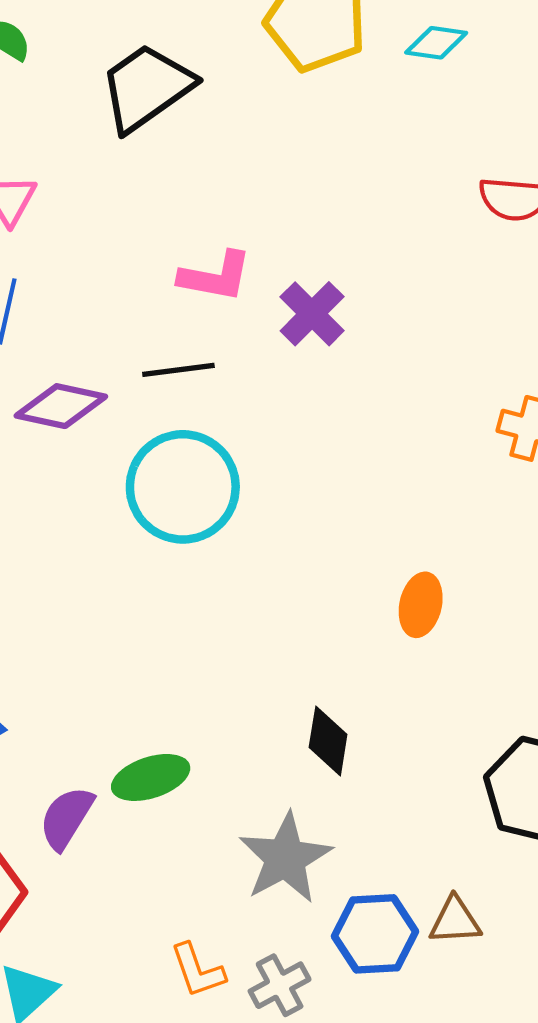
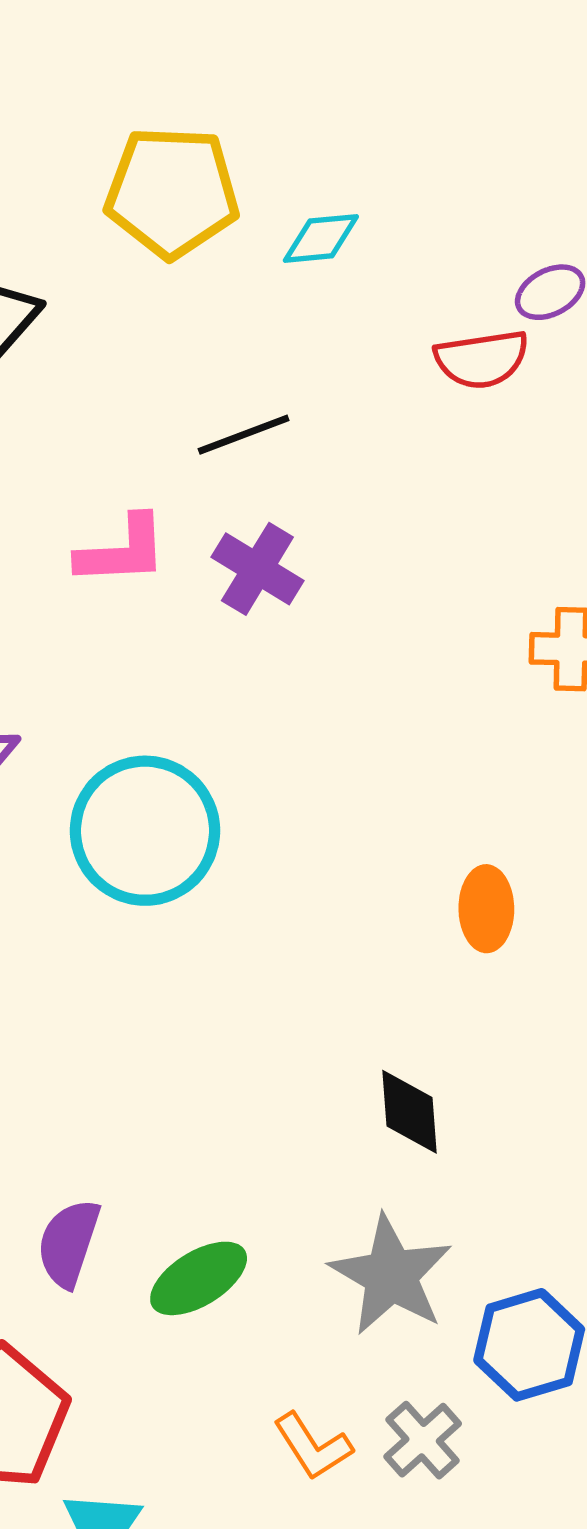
cyan diamond: (436, 43) -> (321, 238), moved
black line: (178, 370) -> (244, 435), moved
green ellipse: (151, 777) -> (199, 1278), moved
purple semicircle: (66, 818) -> (69, 1243), moved

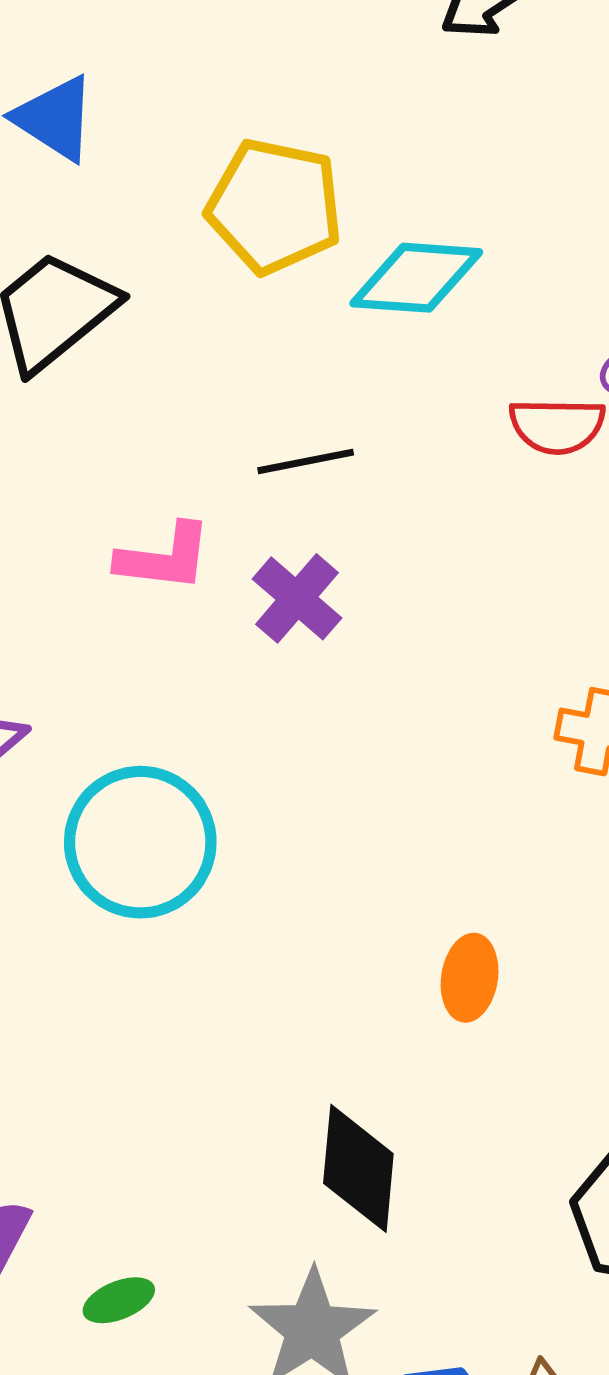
cyan diamond: (321, 238) -> (416, 278), size x1.6
black diamond: (410, 1112) -> (358, 1168), size x1.4
green ellipse: (199, 1278) -> (119, 1300), size x0.7

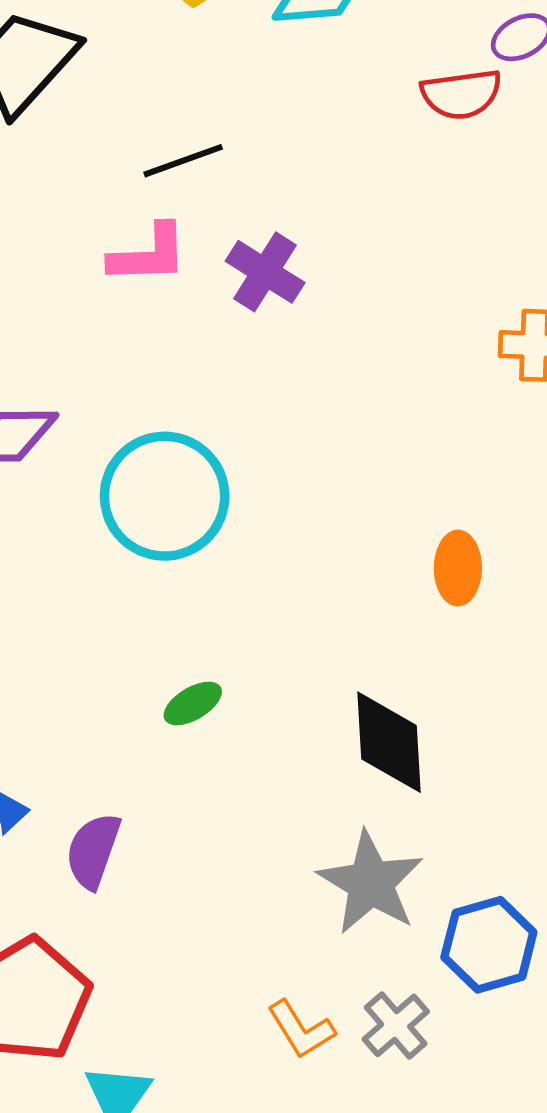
black line: (306, 461) -> (183, 161), moved
green ellipse: (119, 1300) -> (193, 703), moved

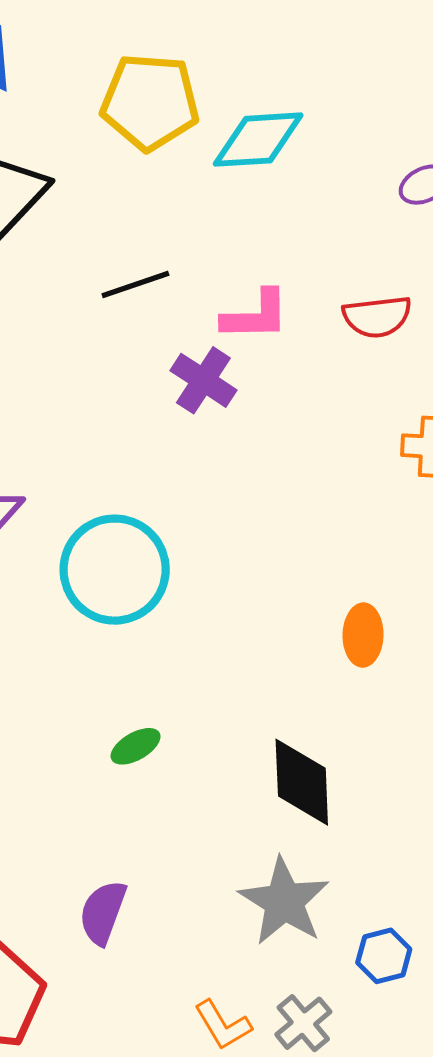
red semicircle: (461, 94) -> (377, 317), moved
pink L-shape: (149, 254) -> (255, 315), moved
purple semicircle: (93, 851) -> (103, 912), moved
blue hexagon: (489, 945) -> (384, 956), size x0.7

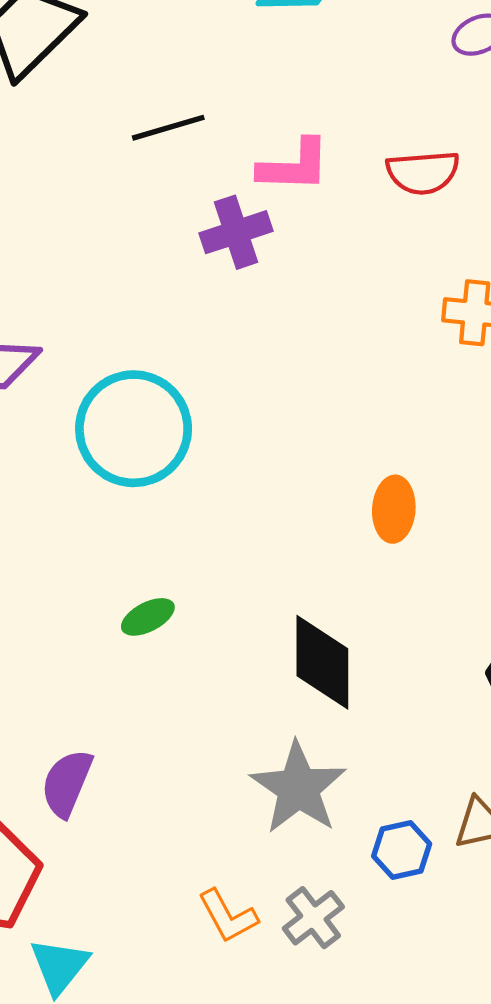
purple cross: (203, 380) -> (236, 232), turned 36
purple semicircle: (103, 912) -> (67, 783), moved

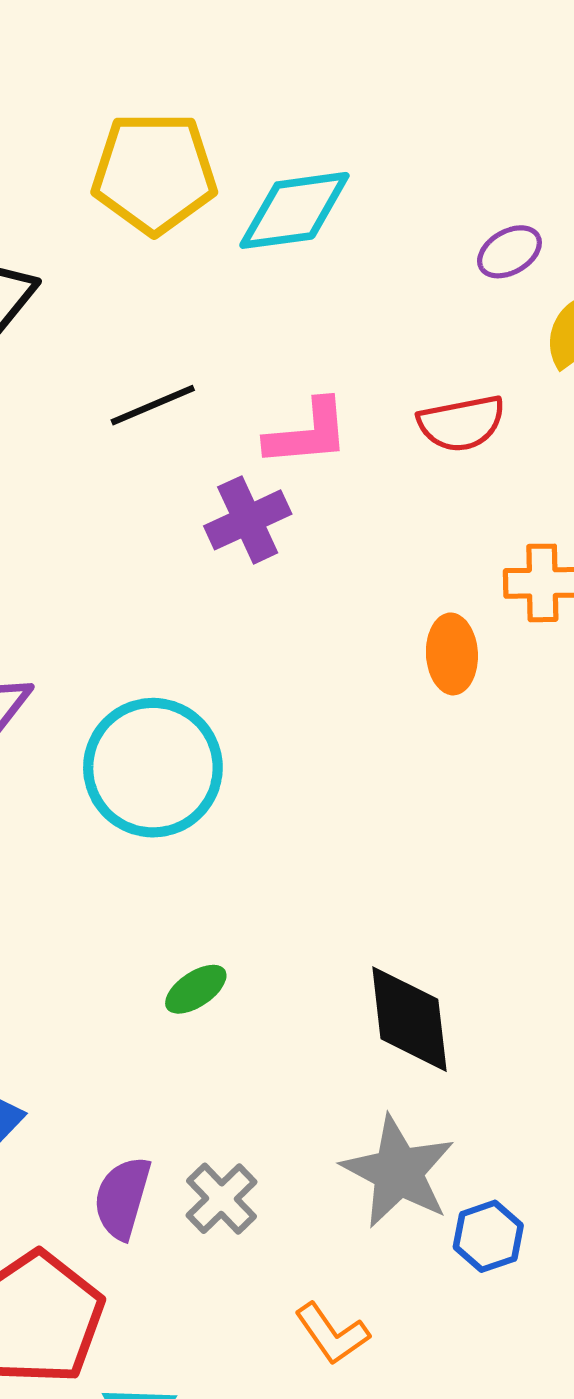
orange ellipse: (394, 509) -> (452, 654), moved
blue hexagon: (402, 850) -> (488, 1236), moved
gray cross: (313, 918) -> (222, 1199), moved

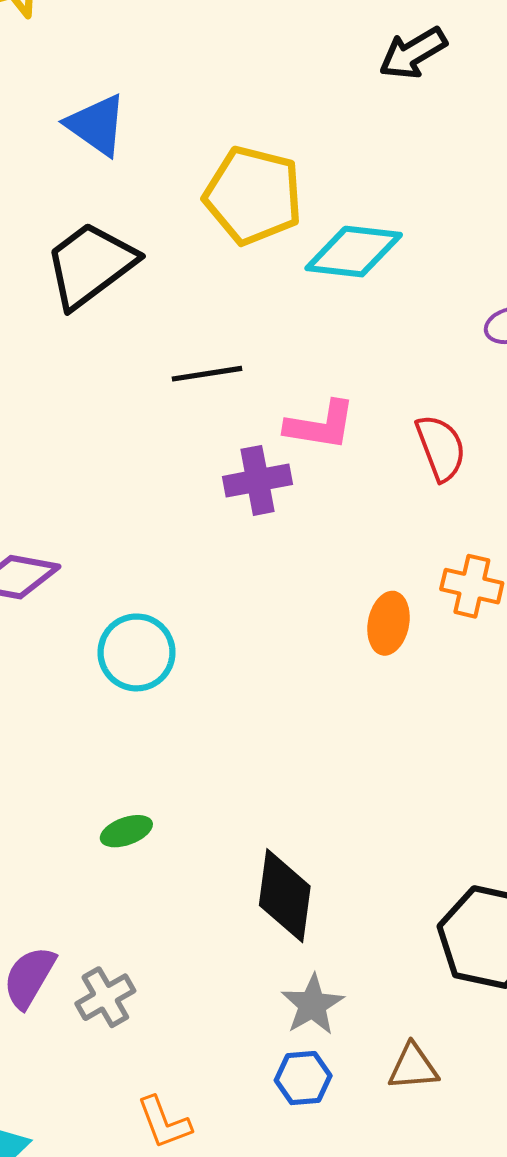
red semicircle: (461, 423) -> (441, 448), turned -114
cyan circle: (153, 768) -> (137, 652), size x0.7
gray star: (398, 1172) -> (312, 1005), moved, size x0.7

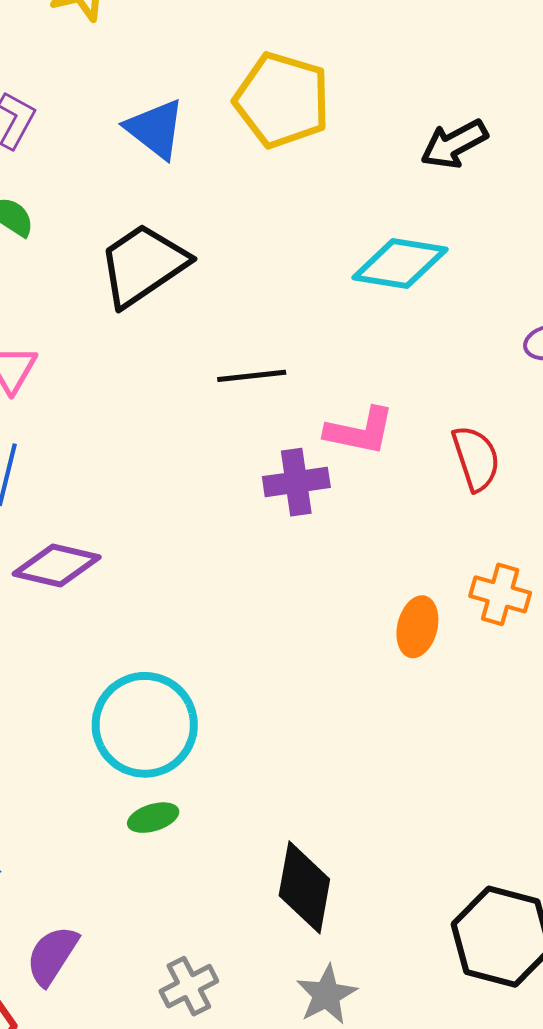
black arrow: (413, 53) -> (454, 144), moved
yellow pentagon: (253, 195) -> (282, 100), moved
cyan circle: (137, 652) -> (145, 725), moved, size x1.4
gray cross: (105, 997) -> (189, 986), moved

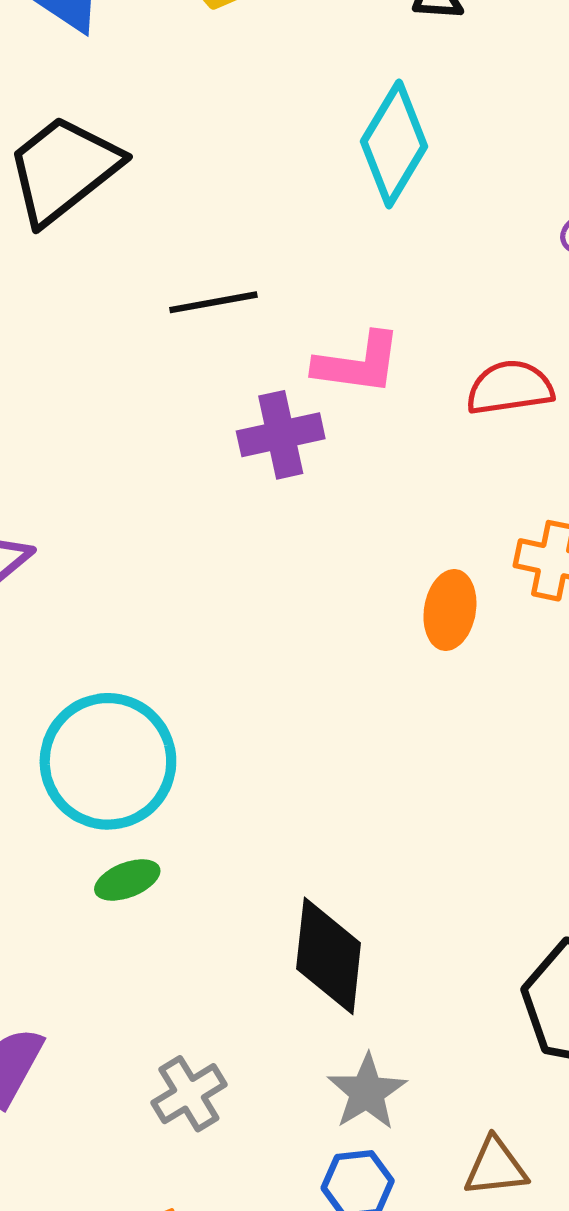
cyan diamond: (400, 264) -> (394, 144), turned -64
red semicircle: (476, 458) -> (510, 388), turned -76

